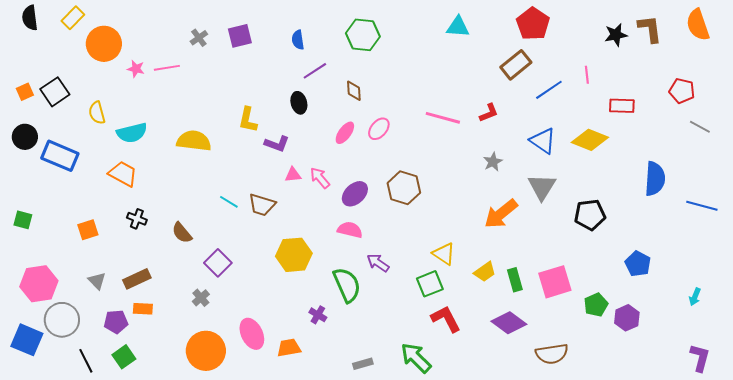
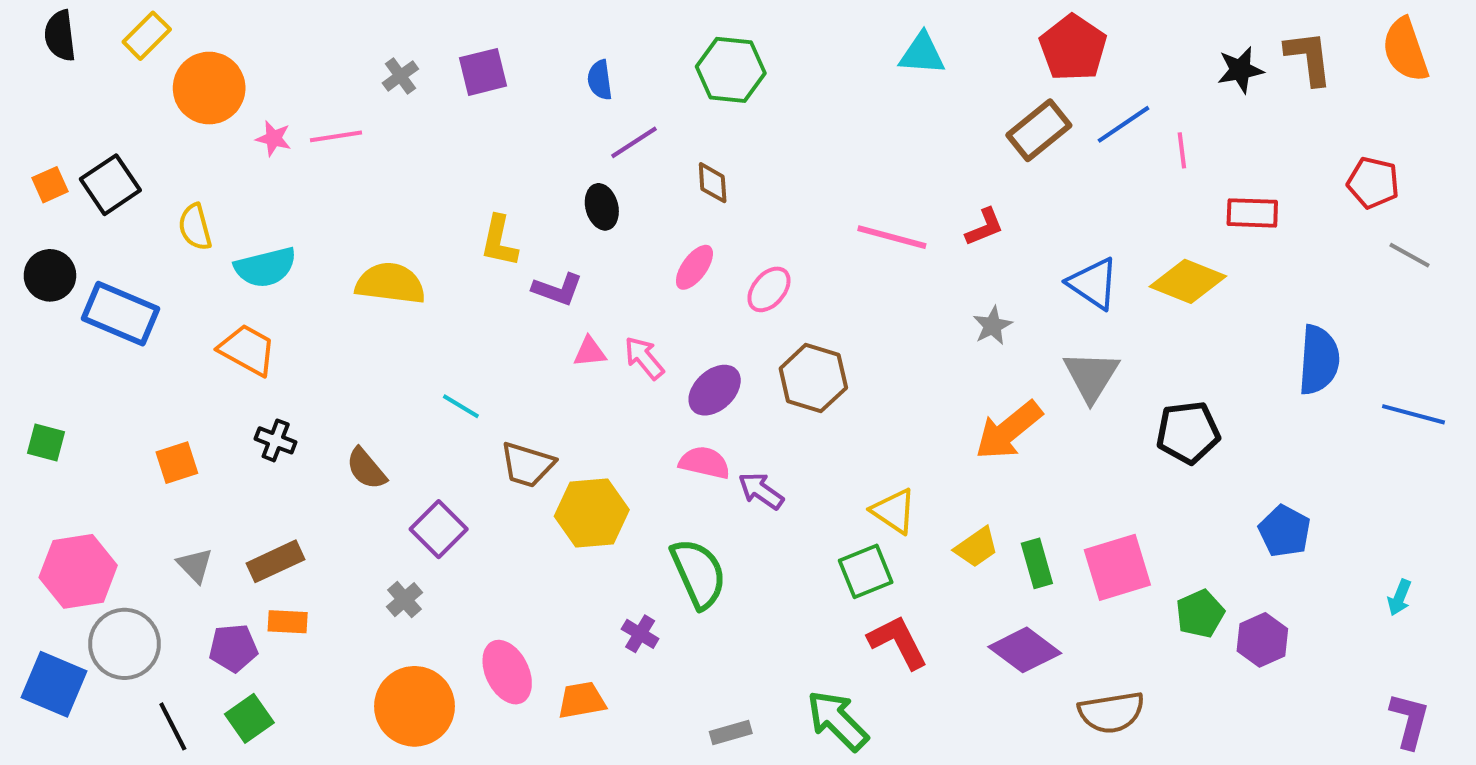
blue line: (549, 90) -> (1123, 124), moved
pink ellipse: (379, 129) -> (769, 289), moved
brown trapezoid: (262, 205) -> (527, 465), moved
purple arrow: (378, 263) -> (761, 491), moved

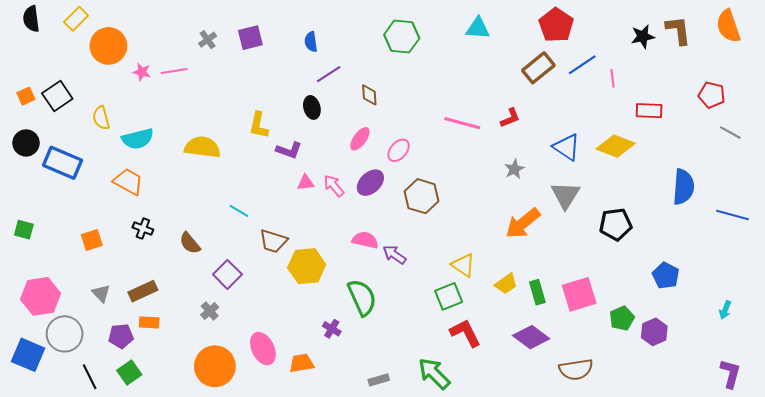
green hexagon: (731, 70) -> (402, 37), moved
purple ellipse: (715, 390) -> (370, 183), moved

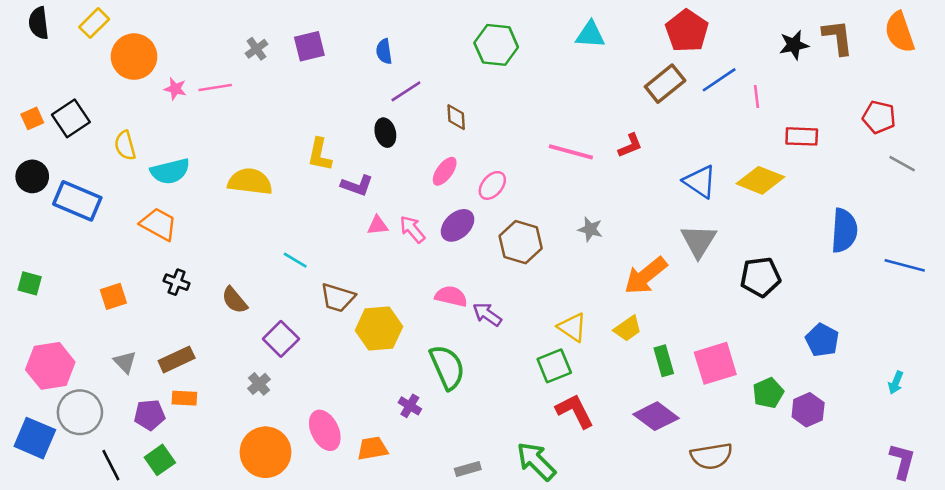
gray star: (514, 169) -> (590, 229), moved, turned -30
yellow trapezoid: (506, 284) -> (628, 329), moved

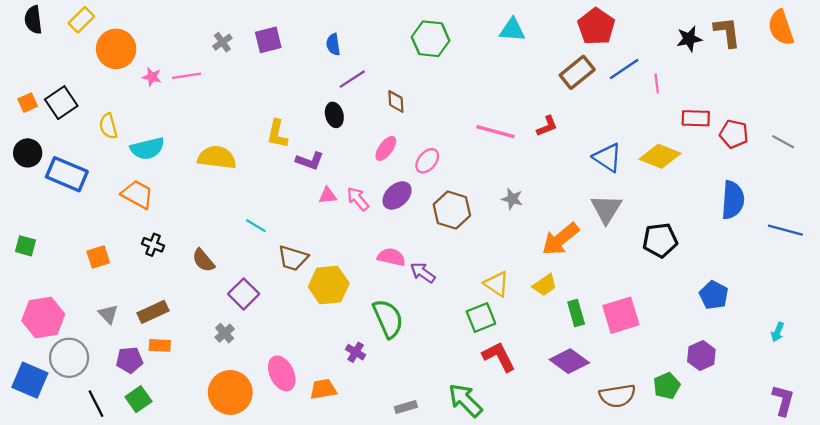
red pentagon: (879, 117) -> (734, 134), moved
green pentagon: (768, 393) -> (667, 386), moved

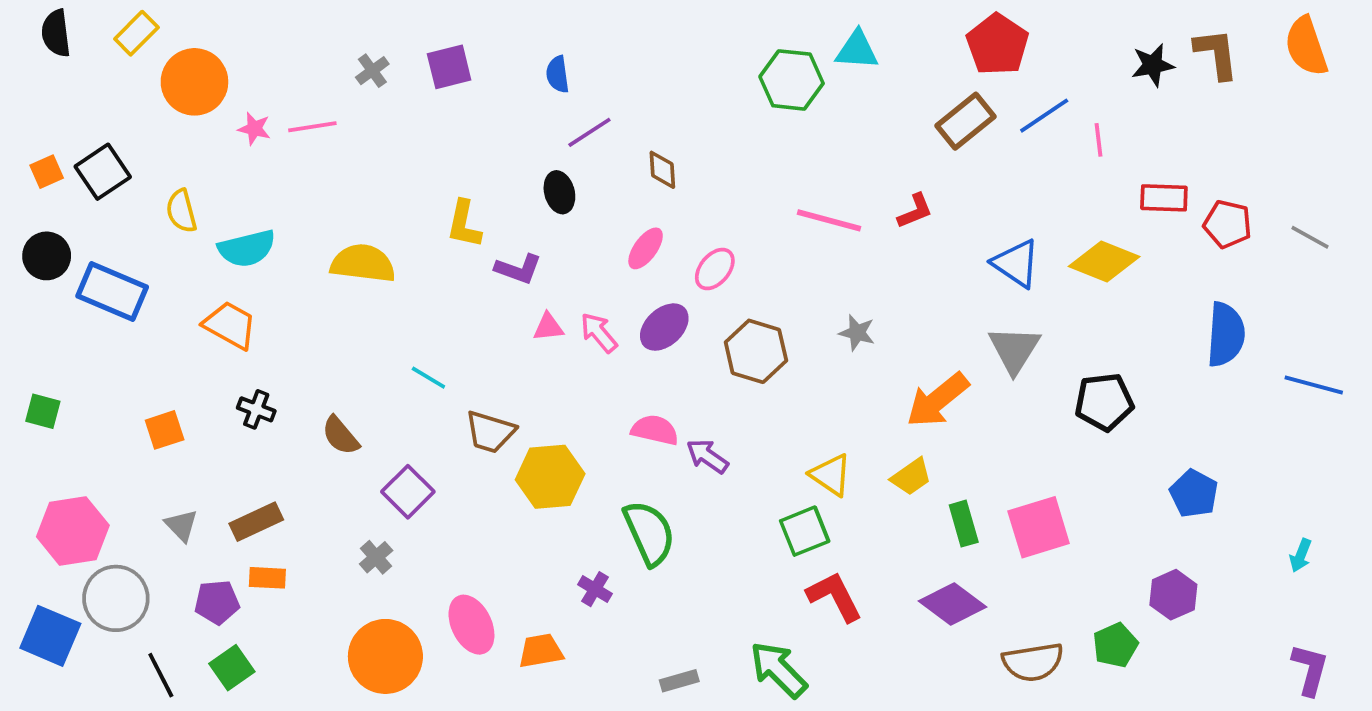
green hexagon: (431, 39) -> (792, 80), moved

